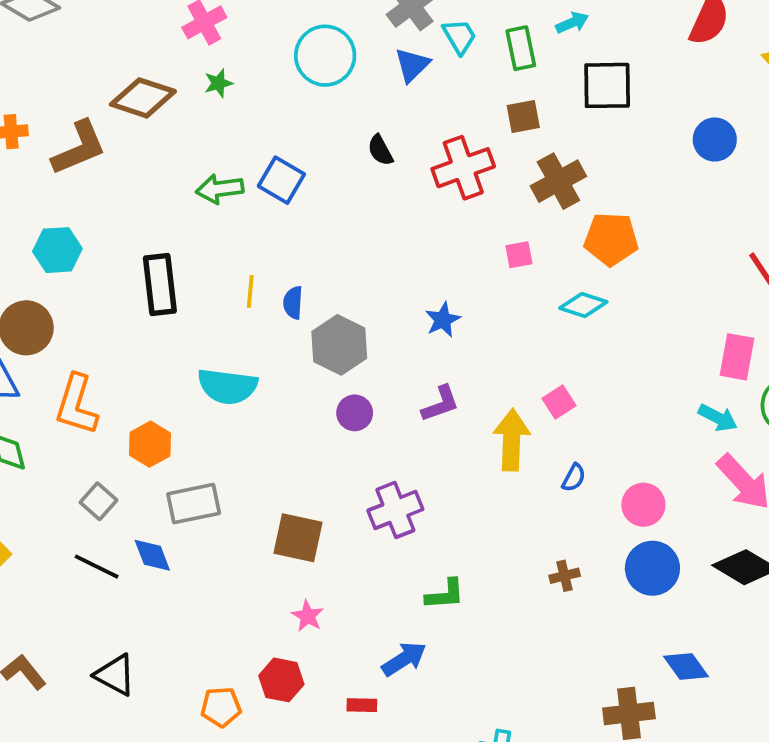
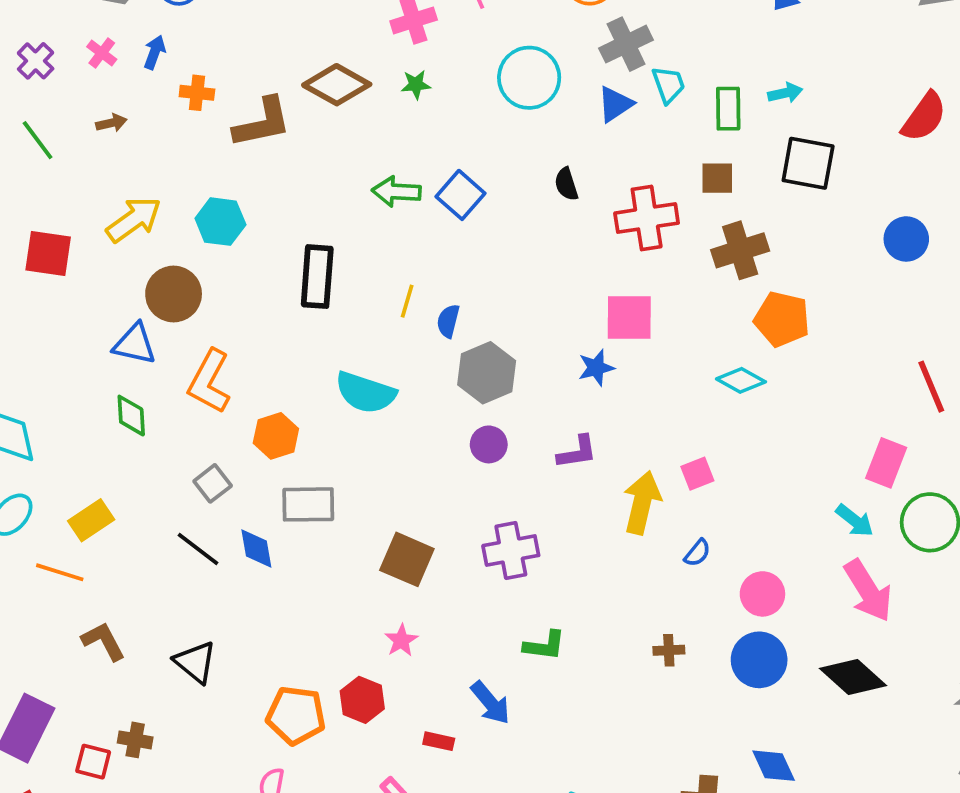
pink square: (519, 255) -> (629, 318), moved, size x1.8
blue arrow: (404, 659) -> (490, 703), turned 72
orange pentagon: (221, 707) -> (296, 715), size x1.4

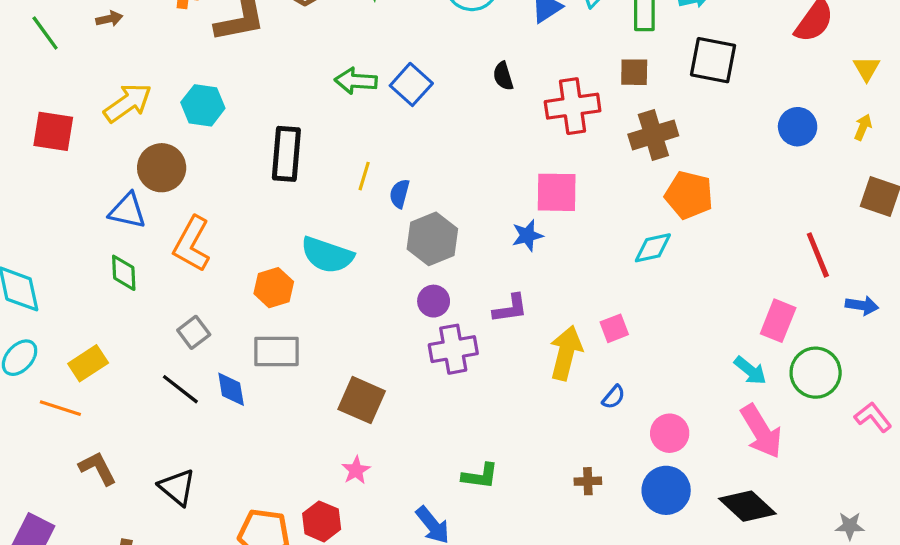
cyan diamond: (741, 380) -> (653, 248), turned -42
orange hexagon: (276, 436) -> (274, 288), moved
purple cross: (511, 551) -> (453, 349), moved

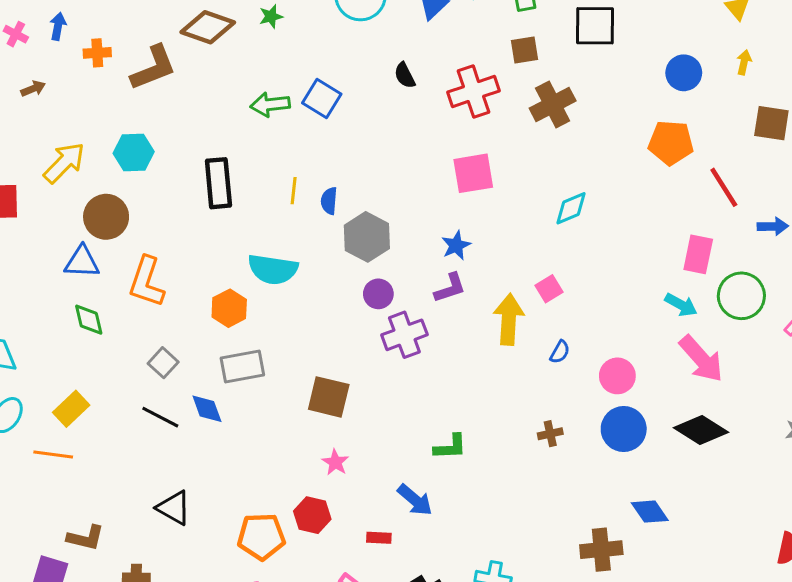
orange pentagon: (689, 195) -> (671, 143), moved
blue star: (527, 235) -> (456, 245), moved
brown L-shape: (98, 468) -> (86, 538), moved, turned 141

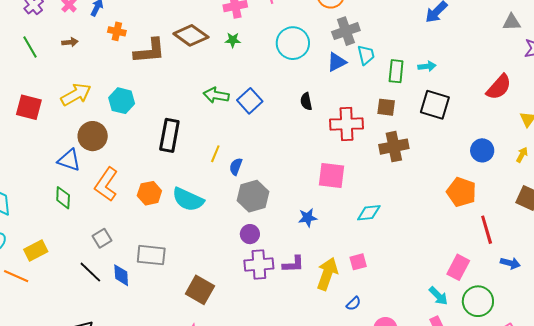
cyan diamond: (571, 208) -> (369, 213), moved
purple L-shape: (450, 288) -> (293, 264), moved
orange hexagon: (229, 308) -> (149, 193), moved

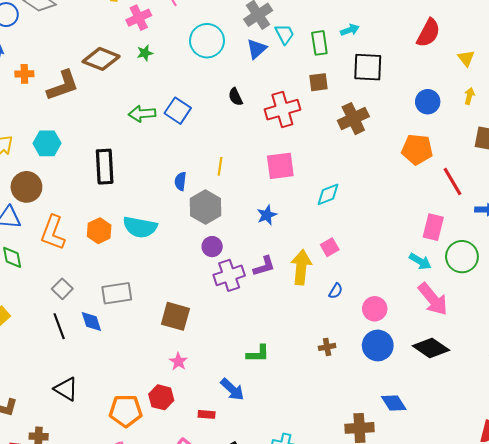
brown cross: (394, 147) -> (353, 119), moved
yellow line: (215, 154) -> (220, 166), moved
black line: (90, 272) -> (59, 326), turned 40

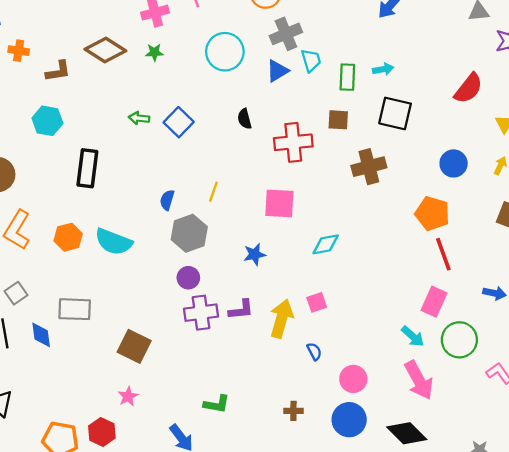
brown L-shape: (63, 85) -> (58, 71), size x0.7
green arrow: (142, 114) -> (139, 118), size x0.7
cyan hexagon: (47, 143) -> (47, 121), moved
red line: (452, 181) -> (443, 254), moved
blue semicircle: (336, 291) -> (314, 351), turned -70

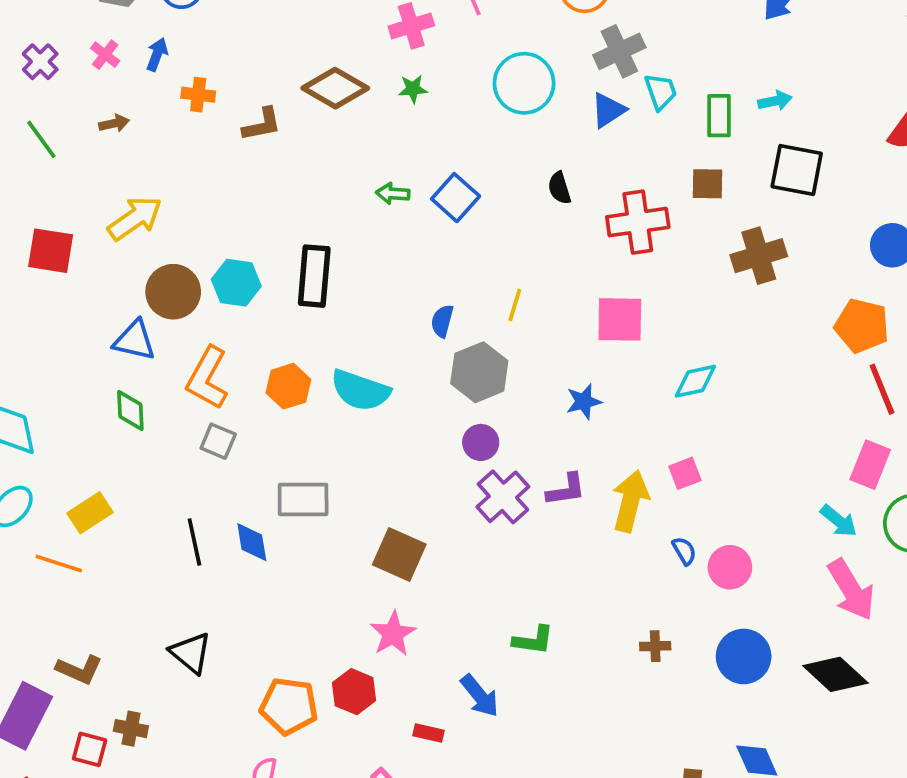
cyan hexagon: (47, 121) -> (236, 283), moved
gray square: (16, 293) -> (218, 441), moved, turned -30
purple cross: (201, 313) -> (503, 497), turned -32
pink circle: (353, 379) -> (730, 567), moved
pink star: (128, 396) -> (393, 634), size x1.4

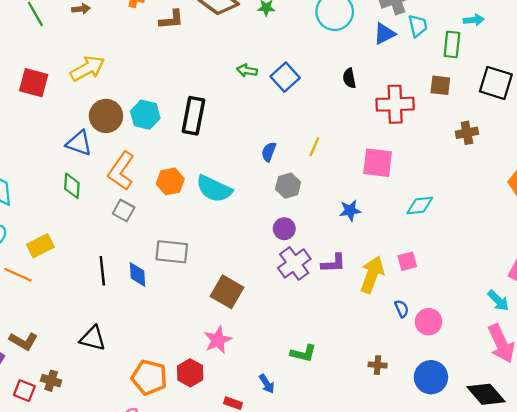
cyan arrow: (775, 101) -> (474, 20), moved
brown cross: (759, 256) -> (467, 133), size x0.7
gray hexagon: (479, 372) -> (288, 186), size x0.7
black triangle: (191, 653) -> (93, 338), turned -32
blue arrow: (480, 696) -> (267, 384), size x0.7

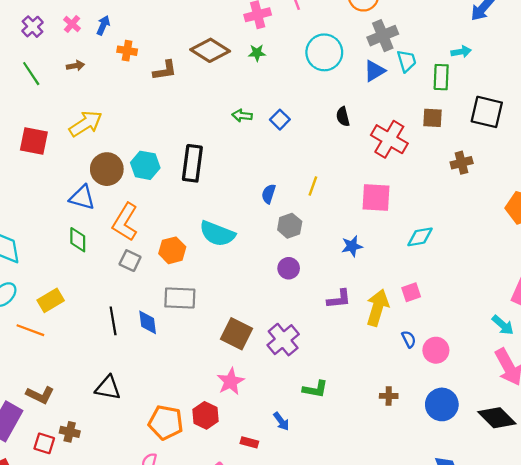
blue square: (285, 77) -> (280, 120), size x0.7
red cross: (395, 104) -> (389, 139), turned 36
orange hexagon: (170, 181) -> (172, 250), moved
purple cross: (294, 263) -> (283, 340), moved

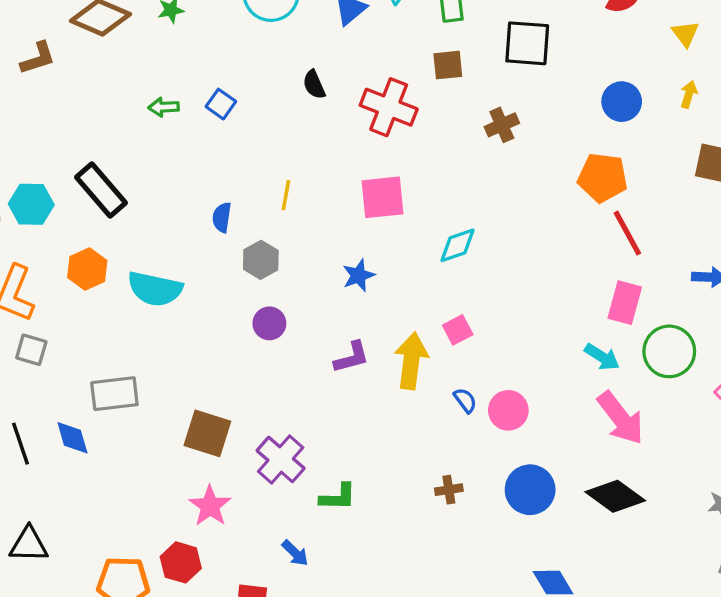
black rectangle: (192, 163) -> (101, 190), turned -39
orange hexagon: (172, 250) -> (87, 269), moved
purple cross: (283, 340) -> (281, 459), moved

